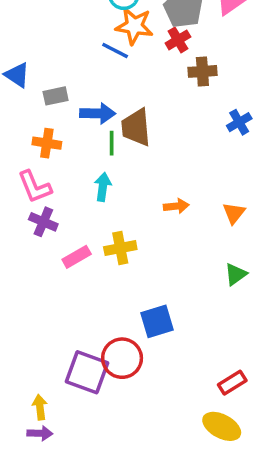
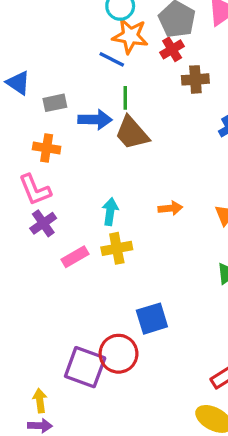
brown trapezoid: (136, 127) -> (132, 133), turned -36
green line: (112, 143) -> (125, 98), moved
cyan arrow: (103, 187) -> (110, 212), moved
purple cross: (43, 222) -> (43, 223), turned 32

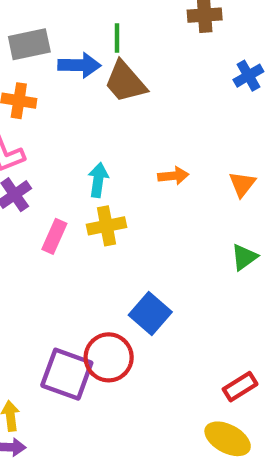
gray rectangle: (55, 103) -> (29, 44), size x1.4
pink rectangle: (75, 257) -> (54, 236), turned -36
blue square: (152, 319) -> (150, 314), turned -32

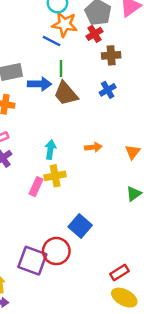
blue cross: (248, 76) -> (108, 90), moved
pink rectangle: (54, 236) -> (36, 187), moved
red rectangle: (240, 387) -> (120, 272), moved

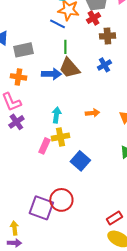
blue arrow: (40, 84) -> (51, 74), moved
blue square: (80, 226) -> (80, 161), moved

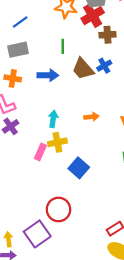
red cross: (93, 18) -> (93, 16), size x1.5
blue line: (57, 24) -> (20, 22), moved, turned -63
brown trapezoid: (69, 68) -> (83, 69), moved
purple square: (41, 208) -> (37, 234), moved, turned 35

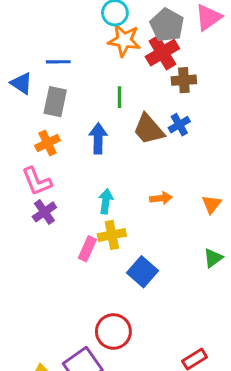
blue line: (20, 22) -> (58, 62), turned 35
gray rectangle: (18, 50) -> (55, 102), turned -66
blue arrow: (48, 75) -> (98, 138), turned -90
orange cross: (13, 78) -> (48, 143), turned -35

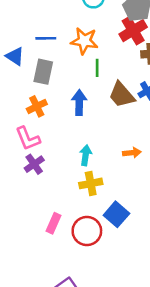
orange star: (124, 40) -> (84, 41), moved
pink rectangle: (87, 249) -> (53, 223), moved
red circle: (113, 332) -> (87, 231), moved

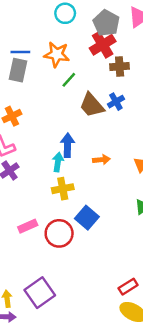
green line: (97, 68) -> (69, 80), turned 42
gray rectangle: (43, 72) -> (18, 70), moved
blue arrow: (79, 103) -> (68, 145), moved
pink rectangle: (53, 223) -> (28, 226), turned 42

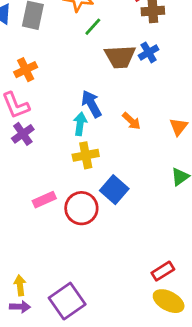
brown trapezoid: (92, 105) -> (120, 57), turned -52
blue arrow: (68, 145) -> (91, 104), turned -30
orange arrow: (101, 160) -> (131, 121), turned 49
purple square: (40, 293) -> (67, 301), moved

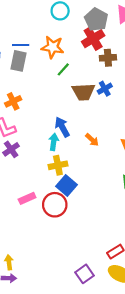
blue square: (114, 190) -> (66, 186), moved
purple square: (67, 301) -> (85, 274), moved, size x0.7

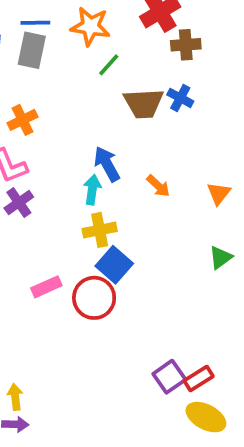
blue cross: (105, 89) -> (180, 98), turned -32
purple square: (85, 274) -> (169, 377), moved

